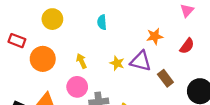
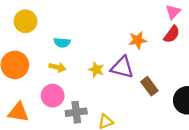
cyan semicircle: (102, 22) -> (62, 43), moved, turned -80
red semicircle: (187, 46) -> (172, 34), moved
yellow arrow: (81, 61) -> (57, 67), turned 128

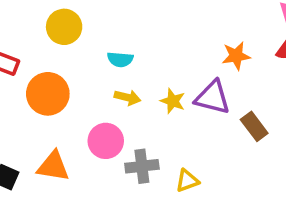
yellow arrow: (57, 67) -> (127, 97), moved

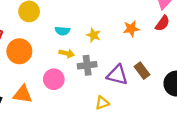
purple triangle: (213, 97) -> (117, 75), moved
yellow star: (173, 101) -> (94, 35), moved
gray cross: (142, 166) -> (87, 65), moved

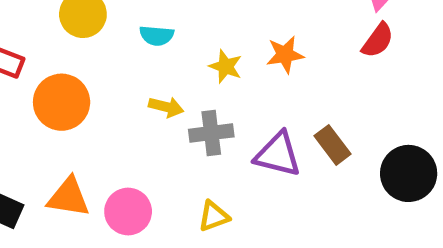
orange star: (131, 29) -> (285, 55), moved
cyan semicircle: (62, 31) -> (157, 36), moved
pink circle: (54, 79) -> (128, 212), moved
yellow triangle: (102, 103) -> (214, 216), moved

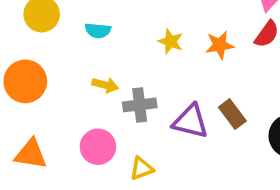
orange star: (285, 55) -> (220, 45), moved
yellow star: (226, 66) -> (171, 41), moved
pink circle: (128, 212) -> (98, 147), moved

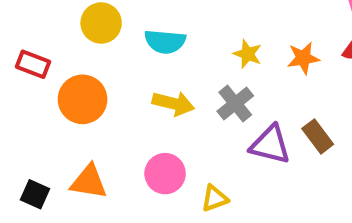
cyan semicircle: (98, 31) -> (165, 42), size x1.4
yellow arrow: (105, 85) -> (173, 103), size x1.4
gray cross: (140, 105) -> (235, 103), moved, turned -32

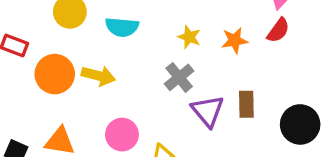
yellow arrow: (173, 103) -> (98, 76), moved
brown rectangle: (318, 136) -> (246, 104), turned 36
purple triangle: (270, 145) -> (208, 111), turned 36

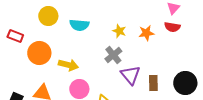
red semicircle: (278, 30) -> (172, 27), turned 63
yellow arrow: (98, 76) -> (68, 65), moved
brown rectangle: (246, 104) -> (153, 83), moved

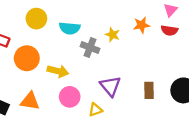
orange star: (146, 33) -> (142, 25), moved
gray cross: (113, 55) -> (90, 48), moved, turned -30
purple triangle: (130, 75) -> (110, 86), moved

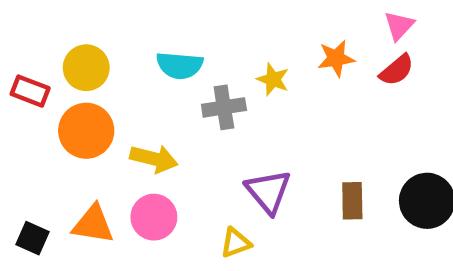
yellow circle: (36, 19) -> (86, 68), moved
red semicircle: (169, 30) -> (397, 70), turned -49
gray cross: (90, 48) -> (224, 107), turned -30
pink circle: (70, 97) -> (154, 217), moved

